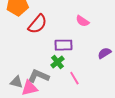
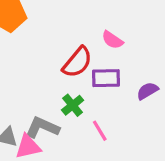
red semicircle: (37, 24) -> (77, 62), moved
purple rectangle: (63, 45) -> (106, 78), moved

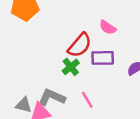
green cross: (73, 105) -> (71, 67), moved
pink line: (100, 131) -> (87, 100), moved

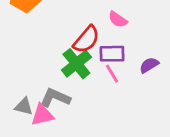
green cross: (71, 67) -> (76, 64), size x1.5
pink line: (87, 100) -> (112, 74), moved

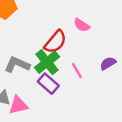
purple rectangle: (112, 54) -> (48, 84), moved, turned 42
gray L-shape: (55, 98) -> (17, 65), moved

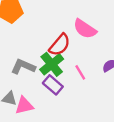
pink semicircle: (82, 25) -> (85, 29), size x1.5

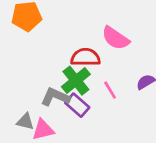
red semicircle: (60, 45) -> (85, 57), turned -130
gray L-shape: (23, 67) -> (55, 97), moved

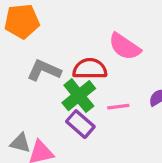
pink line: (110, 90) -> (118, 107), turned -66
gray L-shape: (55, 97) -> (44, 70), moved

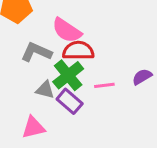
pink semicircle: (125, 47) -> (67, 30), moved
gray triangle: (20, 143) -> (45, 90), moved

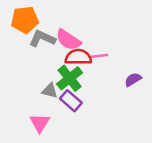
gray L-shape: (36, 52) -> (42, 39), moved
pink line: (104, 85) -> (99, 56), moved
pink triangle: (33, 127) -> (40, 123), turned -45

